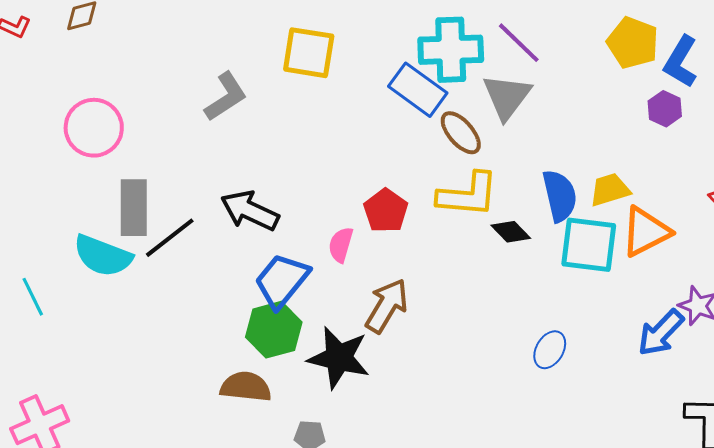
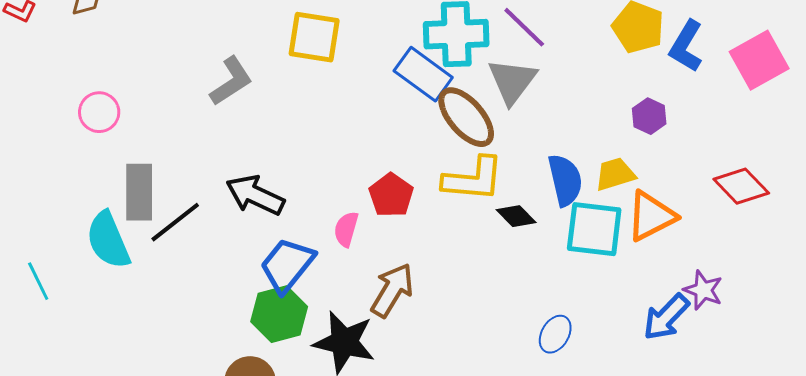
purple hexagon: (665, 109) -> (649, 116), moved
pink circle: (94, 128) -> (99, 112), size x0.7
brown ellipse: (461, 133) -> (466, 117), size x1.4
cyan semicircle: (103, 256) -> (108, 240), turned 46

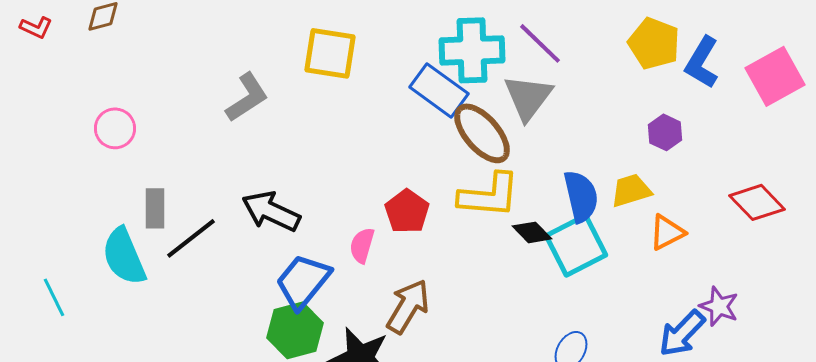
gray rectangle: (139, 192) -> (155, 208), size x0.7
orange triangle: (651, 216) -> (667, 232), size x0.7
cyan square: (594, 229) -> (576, 245), moved, turned -34

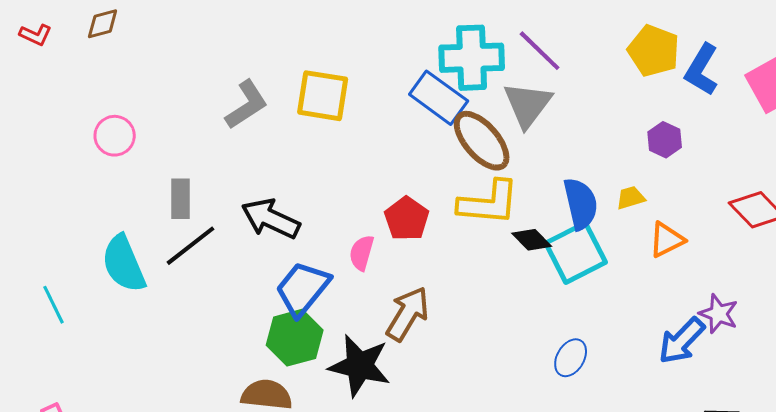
yellow square: (330, 53) -> (323, 96), moved
yellow trapezoid: (631, 190) -> (631, 198), size x0.7
gray rectangle: (155, 208) -> (181, 199), moved

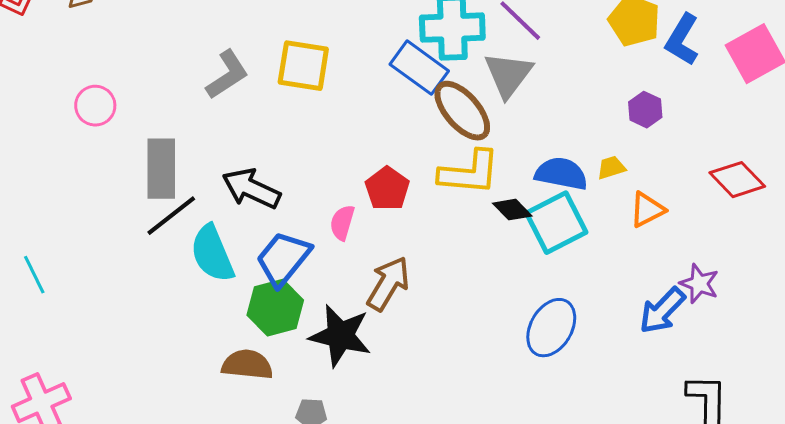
gray rectangle: (181, 199) -> (161, 169), size x1.5
blue semicircle: (581, 204) -> (561, 174), turned -66
cyan semicircle: (124, 264) -> (212, 254), moved
blue ellipse: (571, 358) -> (551, 328), size x1.5

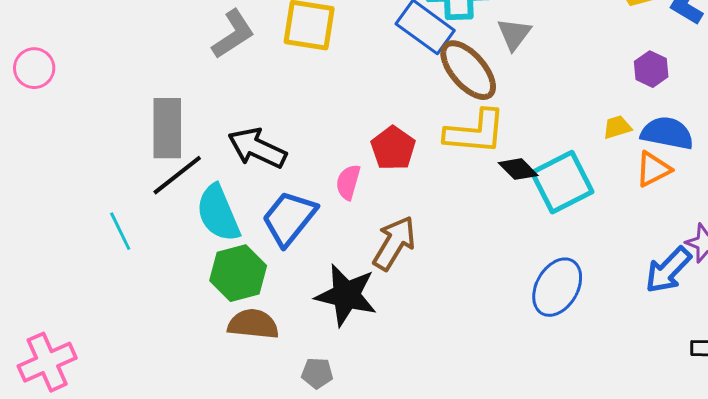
gray triangle: (508, 75) -> (514, 34), size x0.7
pink circle: (95, 106) -> (34, 68), moved
blue semicircle: (561, 174) -> (667, 133), moved
cyan line: (34, 275) -> (120, 231), moved
green hexagon: (275, 308) -> (238, 273), moved

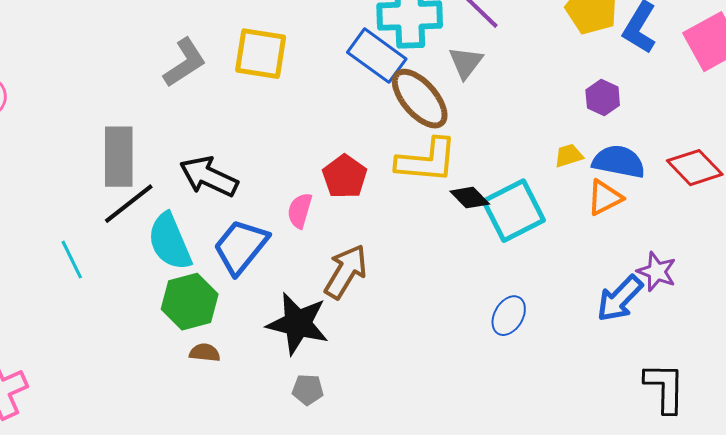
blue ellipse: (557, 287) -> (509, 316), size x0.7
brown semicircle: (253, 324) -> (205, 353), size x0.6
gray pentagon: (317, 373) -> (308, 390), moved

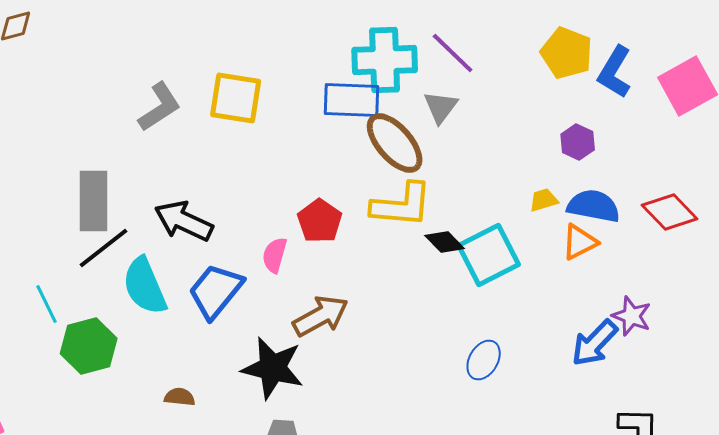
blue rectangle: (377, 56) -> (352, 100), turned -34
brown arrow: (346, 272) -> (321, 316), turned 30
green hexagon: (190, 302) -> (89, 346), moved

